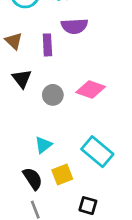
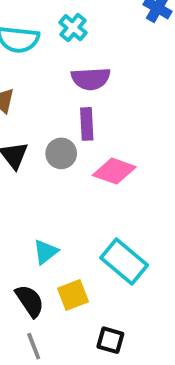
purple rectangle: (47, 45) -> (87, 124), moved
gray circle: (53, 95) -> (61, 153), moved

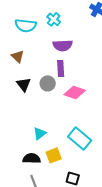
black semicircle: (30, 301) -> (32, 158), turned -54

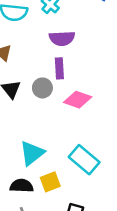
cyan triangle: (40, 133) -> (32, 153), size x1.5

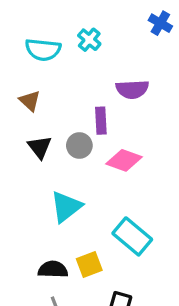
purple semicircle: (62, 38) -> (132, 89), moved
cyan triangle: (32, 153) -> (66, 207), moved

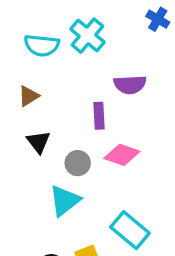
cyan cross: (89, 40) -> (87, 36), size x1.5
brown triangle: (30, 101) -> (29, 96), turned 45
gray circle: (79, 145) -> (78, 163), moved

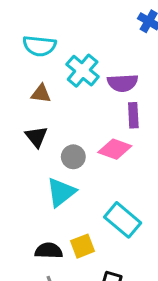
cyan cross: (87, 36) -> (83, 71), moved
brown triangle: (29, 96) -> (41, 94), moved, turned 40
purple rectangle: (99, 116) -> (133, 115), moved

